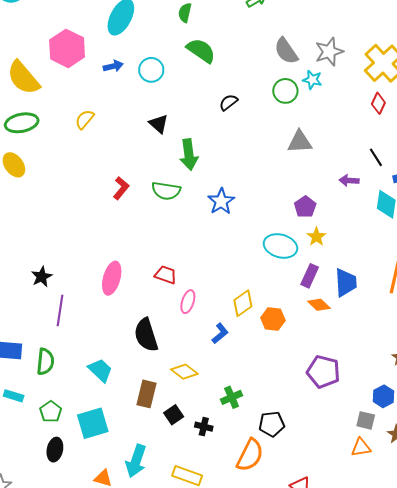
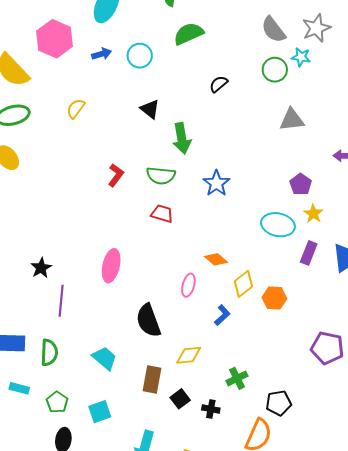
green semicircle: (201, 51) -> (189, 34), turned -56
red trapezoid: (166, 275) -> (162, 214), moved
orange diamond: (319, 305) -> (216, 259), moved
yellow diamond: (184, 372) -> (189, 355), turned -40
cyan square: (93, 423) -> (100, 412), size x0.7

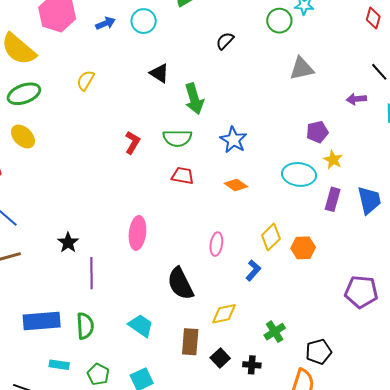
purple pentagon: (301, 184) -> (317, 132), turned 30
orange diamond: (216, 259) -> (236, 185), moved

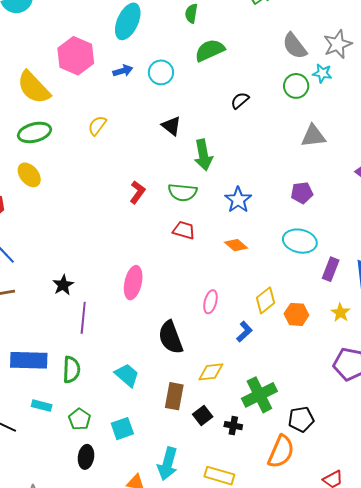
purple pentagon: (317, 132) -> (302, 193), moved
yellow star: (333, 160) -> (340, 313), moved
green cross: (275, 332) -> (259, 395), size x1.6

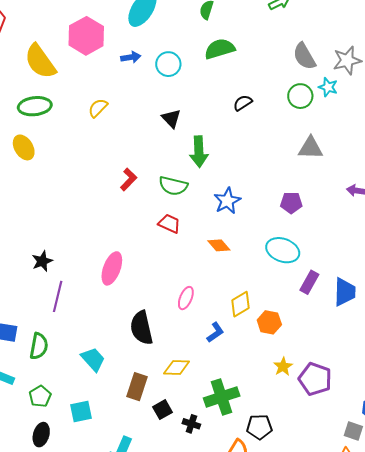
yellow star: (340, 313) -> (283, 367), moved

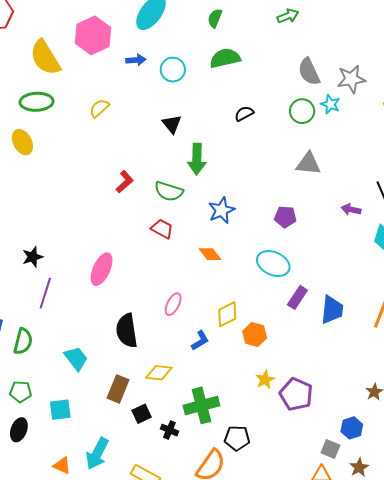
green pentagon: (40, 396) -> (21, 392), turned 30

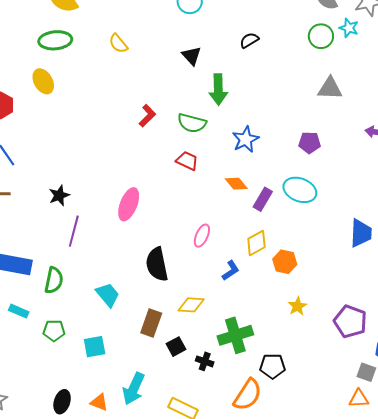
yellow semicircle: (99, 108) -> (118, 43), turned -85
black semicircle: (244, 114) -> (249, 40), moved
purple rectangle: (297, 297) -> (263, 199), moved
purple pentagon: (296, 394) -> (350, 321), moved
black ellipse: (19, 430) -> (62, 402), moved

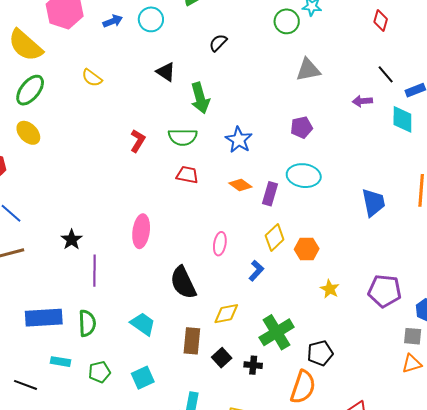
green ellipse: (55, 40) -> (30, 90), turned -32

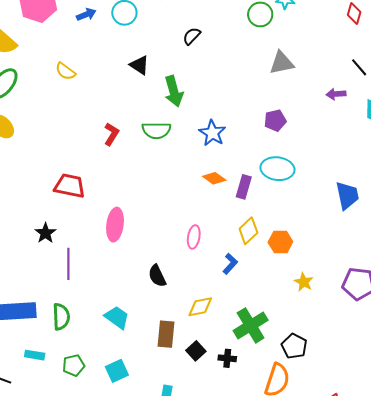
red trapezoid: (187, 175) -> (70, 186), moved, size x1.4
black semicircle: (183, 283) -> (157, 276), size x0.7
black pentagon: (320, 353) -> (294, 346), turned -30

